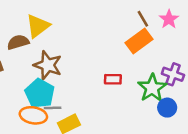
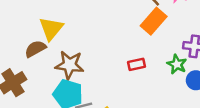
green star: (152, 88) -> (177, 64), size x0.7

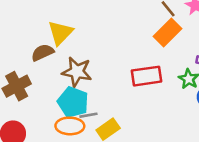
red rectangle: (136, 64) -> (147, 76), size x1.6

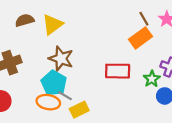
brown semicircle: (42, 52) -> (25, 20), moved
gray line: (88, 115) -> (65, 96), turned 32

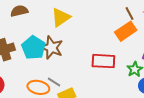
yellow triangle: (52, 24) -> (61, 17), moved
cyan pentagon: (54, 83) -> (33, 48), moved

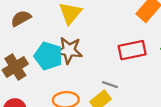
gray line: (54, 82) -> (110, 85), moved

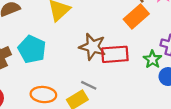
brown star: (69, 50) -> (93, 47), moved

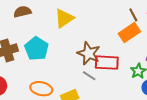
gray line: (89, 85) -> (89, 76), moved

